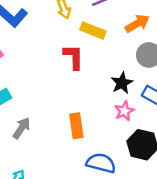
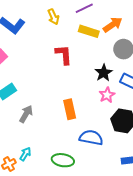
yellow rectangle: (93, 30) -> (89, 31), moved

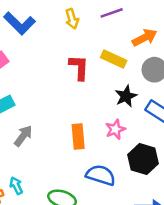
yellow rectangle: (89, 31) -> (114, 59), moved
pink star: (107, 95) -> (115, 129), moved
cyan arrow: (25, 154) -> (16, 186), turned -64

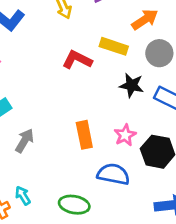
red L-shape: (79, 67) -> (77, 60), turned -60
black star: (126, 96) -> (132, 85), turned -30
pink star: (115, 129) -> (125, 135), moved

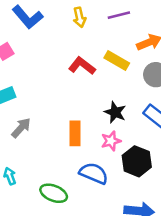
black star: (132, 85) -> (115, 112), moved

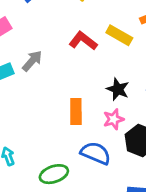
gray arrow: (21, 128) -> (32, 61), moved
green ellipse: (54, 193) -> (54, 174), turned -40

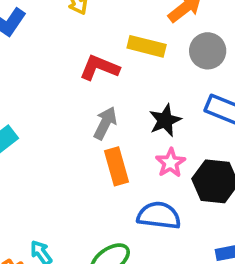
gray arrow: (32, 61) -> (105, 123), moved
black star: (118, 89) -> (165, 120), turned -30

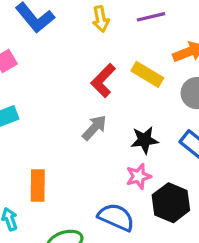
red L-shape: (99, 68) -> (103, 80), turned -84
orange rectangle: (117, 166) -> (38, 185), moved

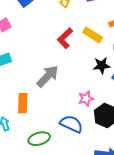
gray arrow: (94, 128) -> (48, 76), moved, size x1.4
black star: (144, 140) -> (102, 65), moved

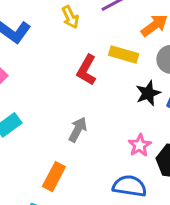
gray arrow: (48, 76) -> (78, 129), size x0.7
orange rectangle: (23, 103) -> (54, 177), turned 42

